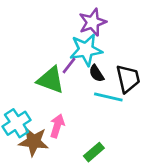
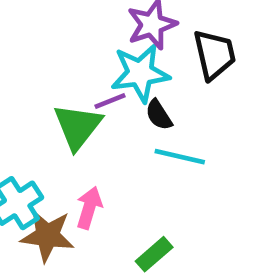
purple line: (69, 66) -> (110, 101), turned 30
black trapezoid: (128, 79) -> (214, 55), moved
green triangle: (51, 80) -> (78, 127), turned 48

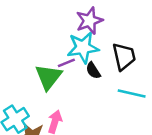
black trapezoid: (214, 55) -> (124, 56), moved
cyan line: (180, 157) -> (132, 94), moved

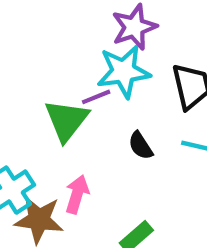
black semicircle: (93, 71) -> (141, 146), moved

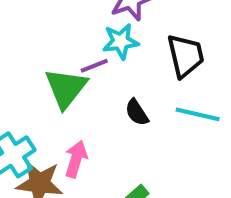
cyan star: (124, 72) -> (121, 41), size x0.7

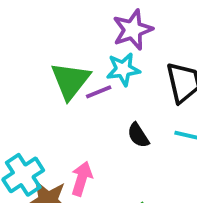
green triangle: (66, 88) -> (70, 81), moved

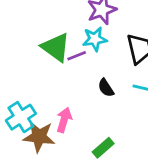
green triangle: (70, 81) -> (56, 47), turned -32

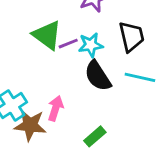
cyan star: (95, 39) -> (91, 45), moved
black semicircle: (106, 88) -> (98, 76), size x1.6

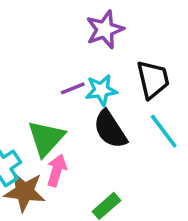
green triangle: (47, 35) -> (46, 138), moved, turned 36
cyan line: (140, 77) -> (164, 131), turned 40

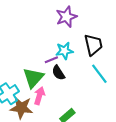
purple line: (73, 88) -> (51, 60), moved
black semicircle: (110, 129) -> (58, 73), moved, size x0.7

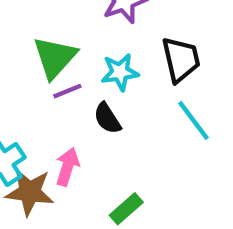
purple line: (51, 60) -> (67, 91), moved
green triangle: (33, 78) -> (55, 57), moved

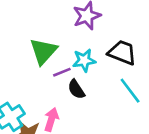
black trapezoid: (181, 60) -> (122, 53), turned -56
purple line: (67, 91) -> (62, 72), moved

